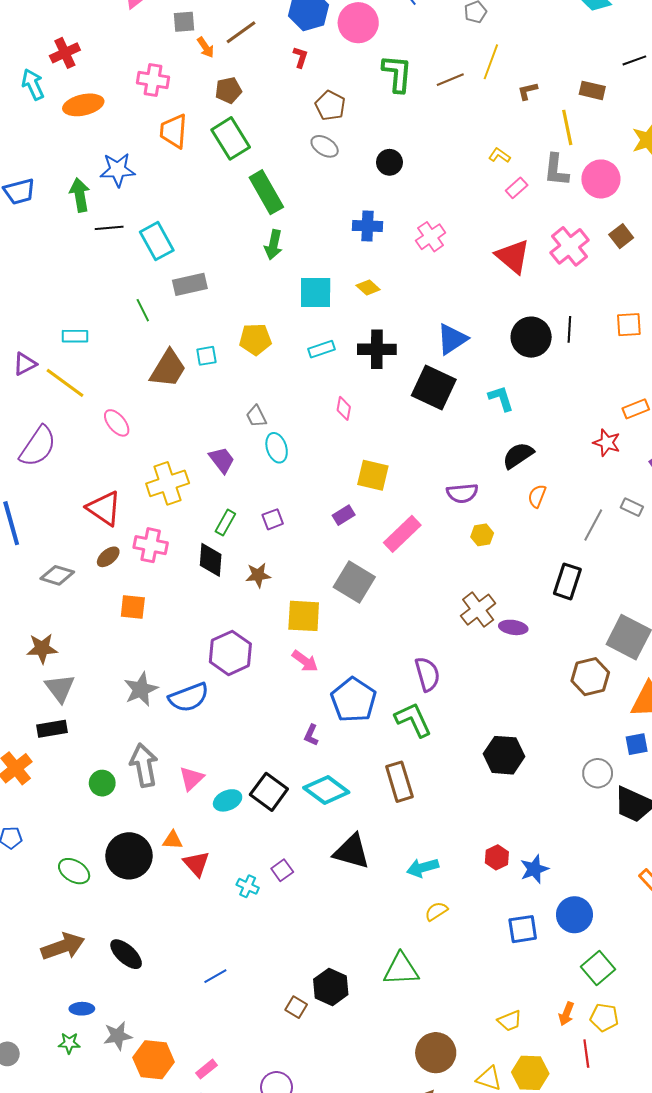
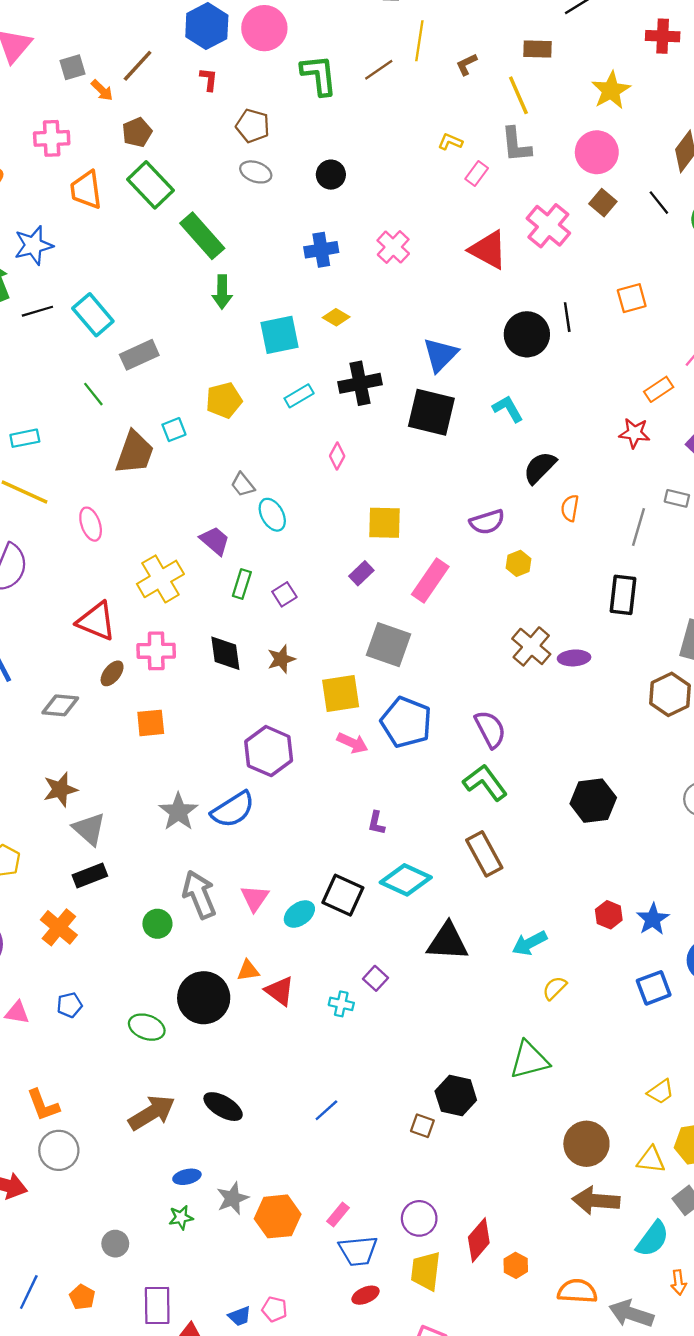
pink circle: (601, 179) -> (597, 152), moved
pink diamond: (344, 408) -> (337, 456), turned 30
pink ellipse: (117, 423) -> (91, 524), turned 32
green rectangle: (225, 523) -> (242, 584), moved
blue pentagon: (354, 700) -> (406, 722), moved

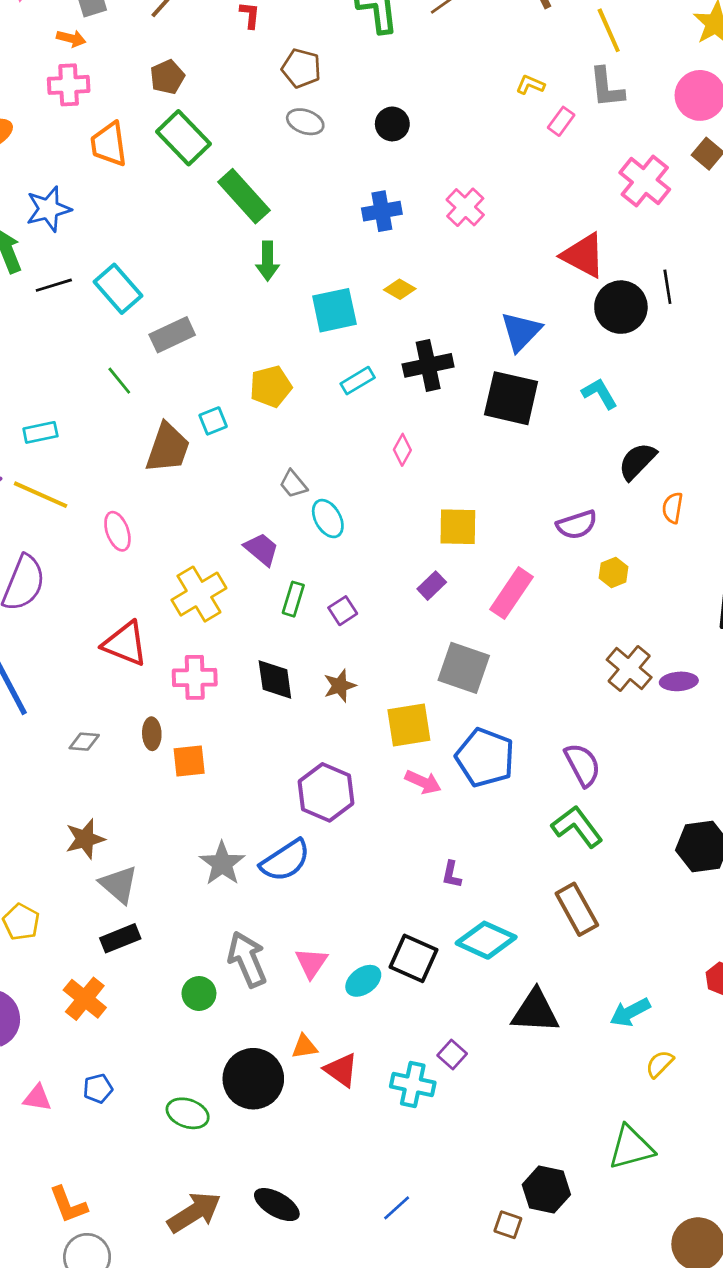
orange arrow: (102, 90) -> (71, 38), moved, turned -30
red triangle: (488, 250) -> (583, 255), moved
brown ellipse: (112, 673) -> (152, 734), moved, turned -40
gray diamond: (60, 705) -> (84, 742), size x0.7
cyan cross: (341, 1004) -> (413, 1084), size x1.5

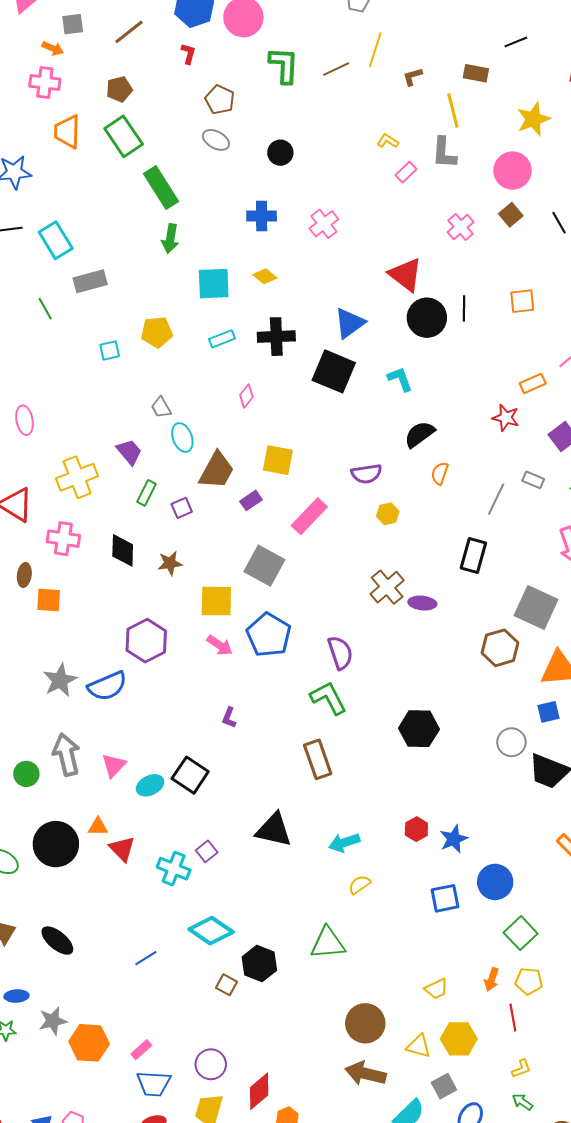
pink cross: (645, 181) -> (461, 227), size x0.7
brown trapezoid: (168, 448) -> (217, 470), moved
cyan diamond: (486, 940) -> (211, 931), moved

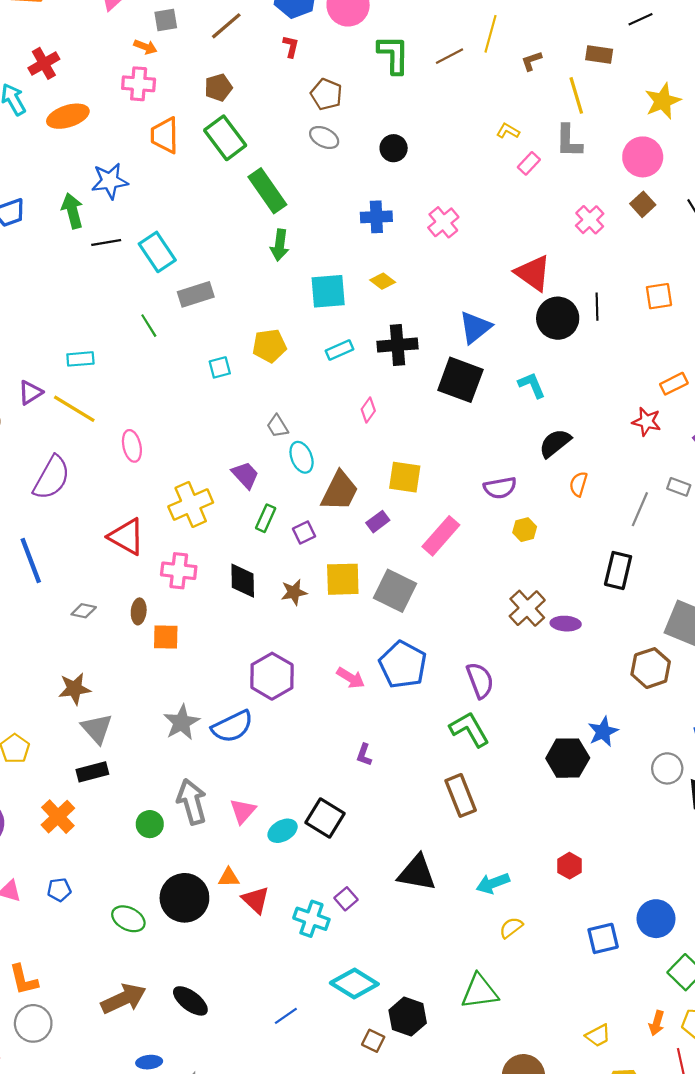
yellow square: (216, 601) -> (343, 579), moved
blue star: (454, 839) -> (603, 732), moved

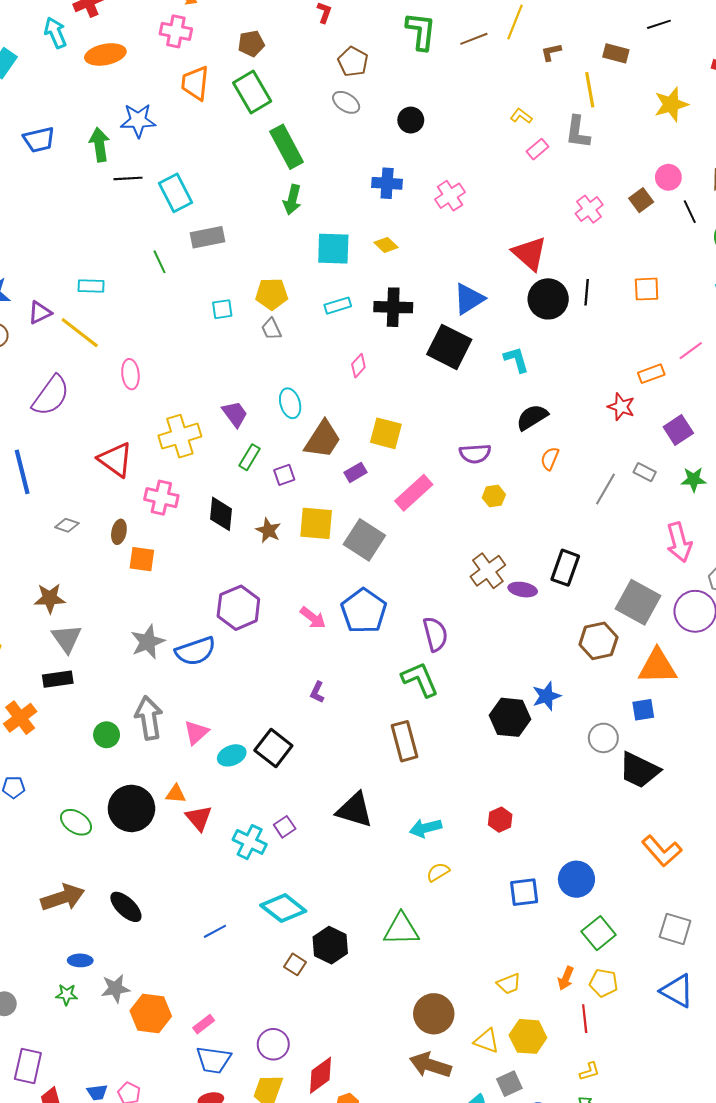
pink circle: (643, 157) -> (668, 177), moved, size x0.7
gray trapezoid: (277, 426) -> (271, 329), moved
black rectangle: (618, 570) -> (565, 568), moved
brown star: (294, 592) -> (268, 530), turned 30

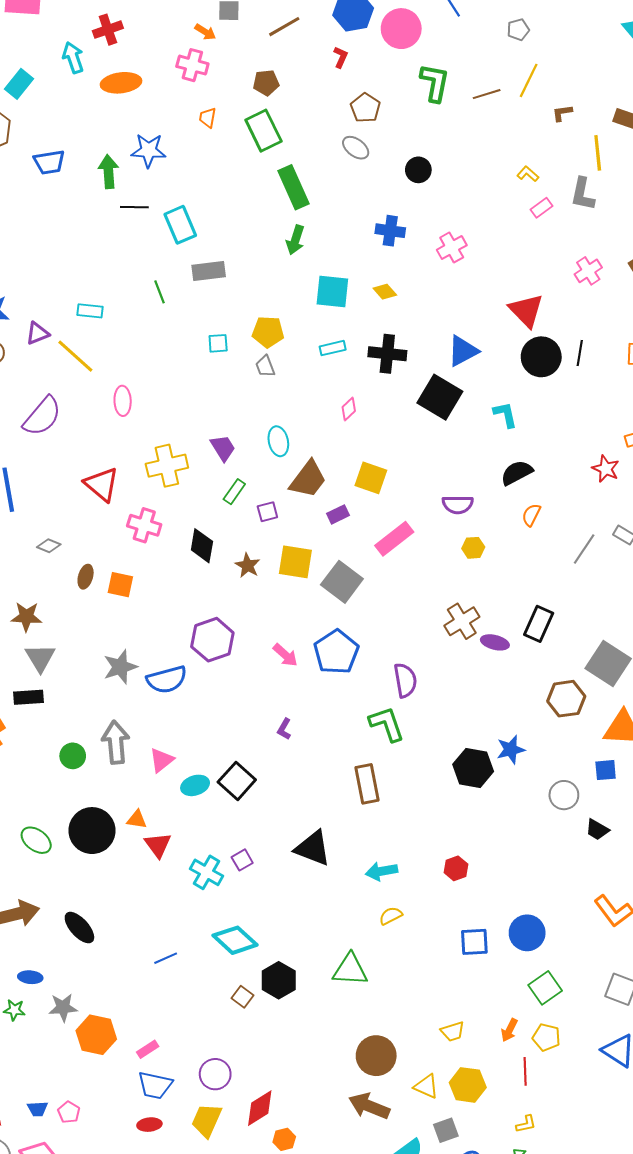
orange trapezoid: (195, 83) -> (208, 118), size x0.6
brown ellipse: (119, 532) -> (86, 577), moved
black trapezoid: (639, 770) -> (597, 830), size x0.6

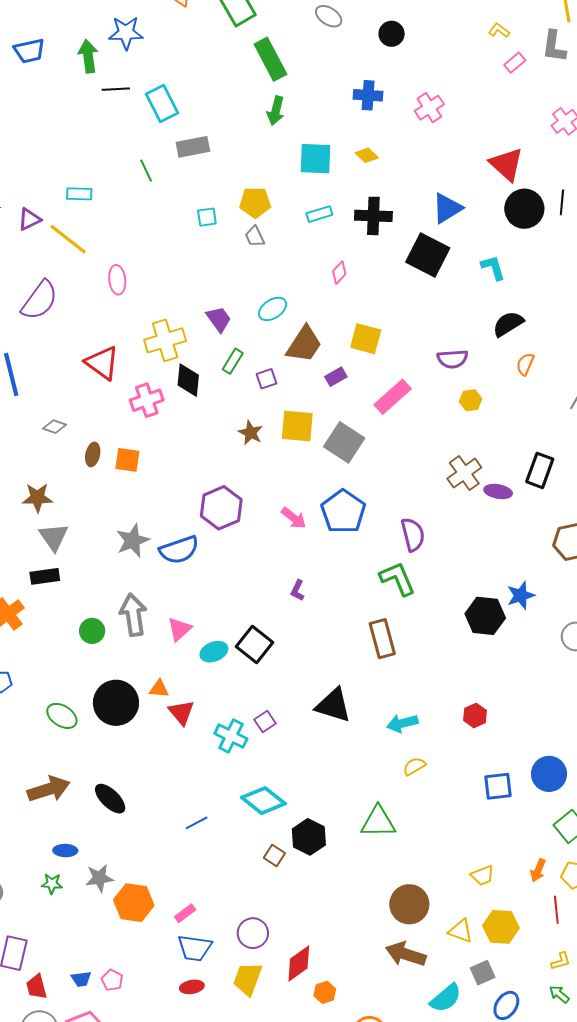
cyan ellipse: (278, 441) -> (273, 309), turned 72
pink cross: (144, 525) -> (147, 400), turned -32
black diamond: (202, 546) -> (188, 380), moved

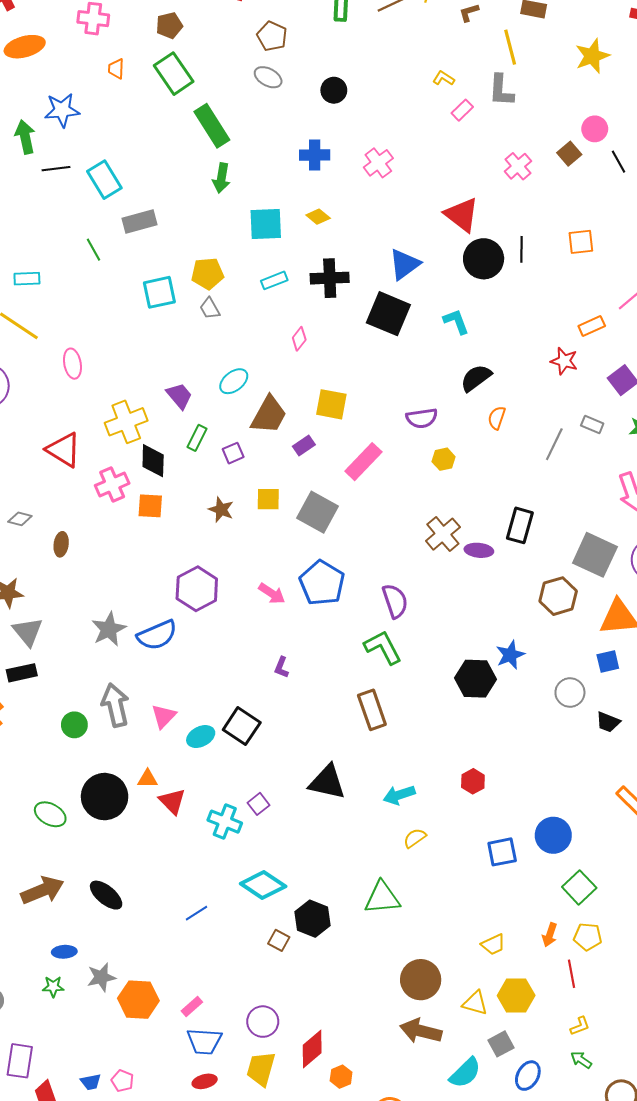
cyan square: (207, 217) -> (159, 292), size x1.6
yellow square: (297, 426) -> (268, 499), size x0.7
orange square: (127, 460) -> (150, 506), moved

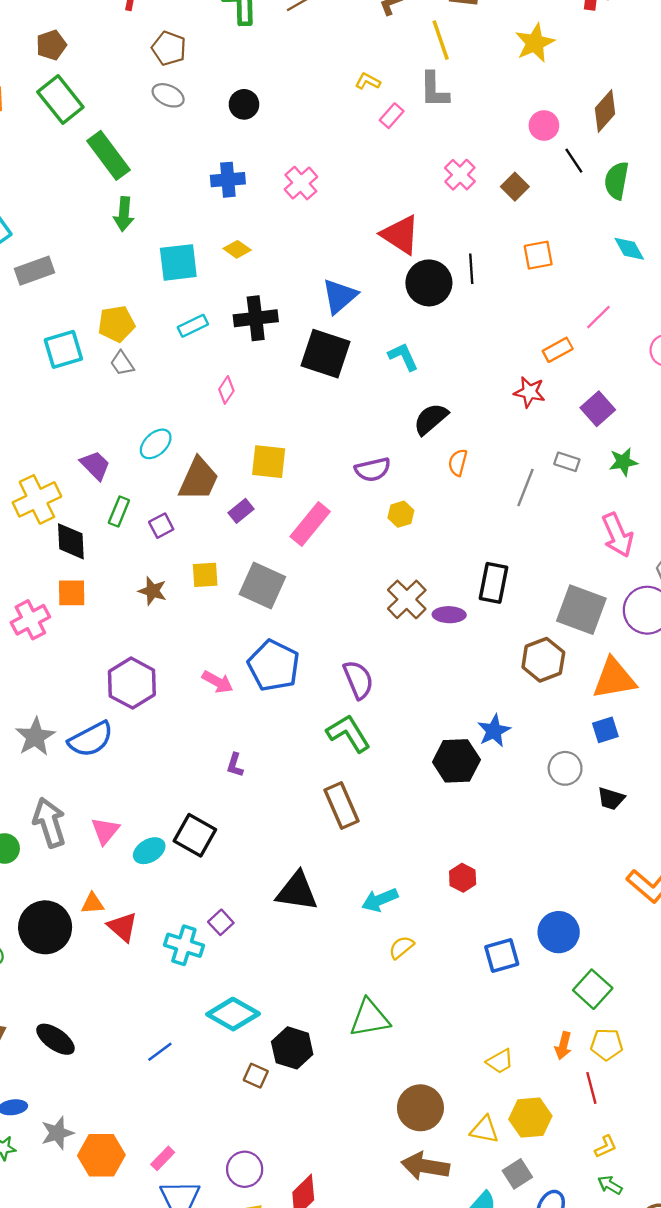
brown square: (569, 154) -> (515, 187), moved
pink cross: (112, 484) -> (30, 620), moved

